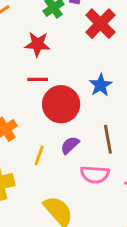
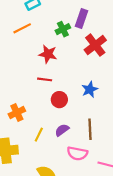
red circle: (61, 104) -> (59, 100), size x0.6

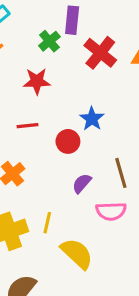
red line: (45, 79) -> (28, 126), moved
blue star: (90, 89) -> (92, 119), moved
yellow line: (39, 135) -> (47, 223), moved

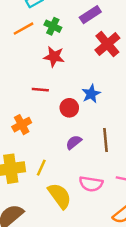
purple rectangle: (72, 20) -> (90, 15), turned 40
green cross: (49, 41) -> (53, 26), moved, turned -35
pink semicircle: (111, 211) -> (91, 184), moved

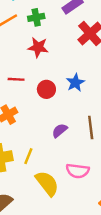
green cross: (53, 26) -> (36, 17), turned -35
red line: (40, 90) -> (16, 79), moved
red circle: (69, 108) -> (46, 89), moved

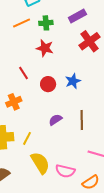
red line: (16, 79) -> (24, 73), turned 48
pink semicircle: (78, 171) -> (65, 171), moved

